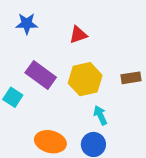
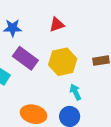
blue star: (27, 24) -> (13, 28), moved

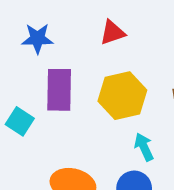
purple rectangle: (25, 58) -> (59, 90), turned 55

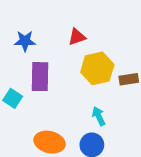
yellow hexagon: (122, 96) -> (97, 68), moved

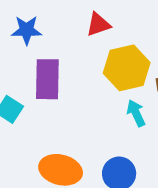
cyan arrow: (99, 116) -> (136, 113), moved

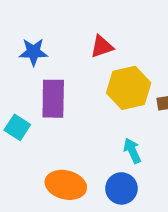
cyan arrow: (136, 113) -> (132, 151), moved

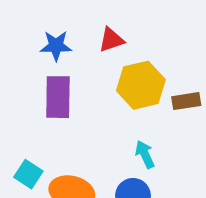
blue star: (33, 52) -> (56, 46), moved
cyan square: (17, 127) -> (28, 174), moved

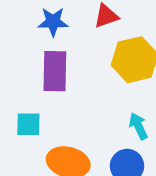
cyan square: (28, 174) -> (28, 124), moved, turned -32

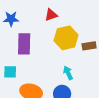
blue star: (53, 22) -> (11, 19), moved

